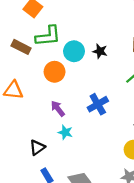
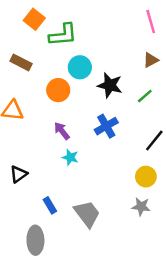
green L-shape: (48, 36) -> (63, 35), moved
black star: (100, 51) -> (110, 85), moved, size x1.5
black triangle: (37, 147) -> (19, 174), moved

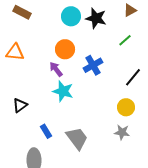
black star: (110, 85) -> (96, 18), moved
orange circle: (58, 90) -> (65, 49), moved
cyan star: (70, 157) -> (63, 91), size x1.5

